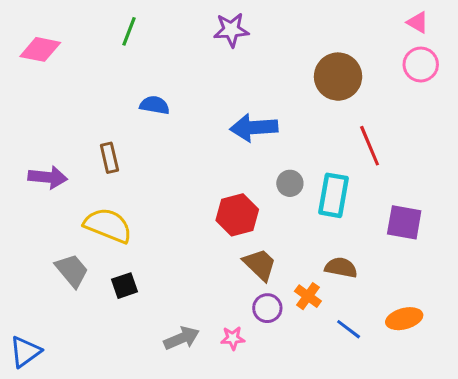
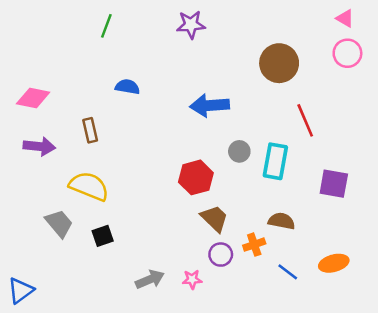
pink diamond: (40, 49) -> (33, 98), moved
orange cross: (308, 296) -> (254, 245), turned 35

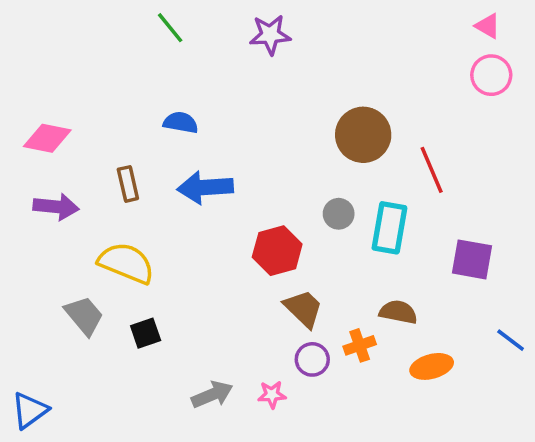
green line: (106, 26) -> (170, 28), moved, turned -60
brown circle: (279, 63) -> (363, 135), moved
blue arrow: (210, 105) -> (205, 187), moved
orange ellipse: (334, 263) -> (432, 366), moved
blue line: (288, 272) -> (511, 340), moved

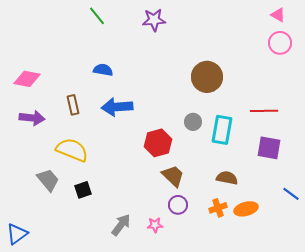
red line: (432, 170) -> (264, 111), moved, turned -68
orange cross: (360, 345) -> (218, 208), moved
gray arrow: (212, 395) -> (121, 225), turned -30

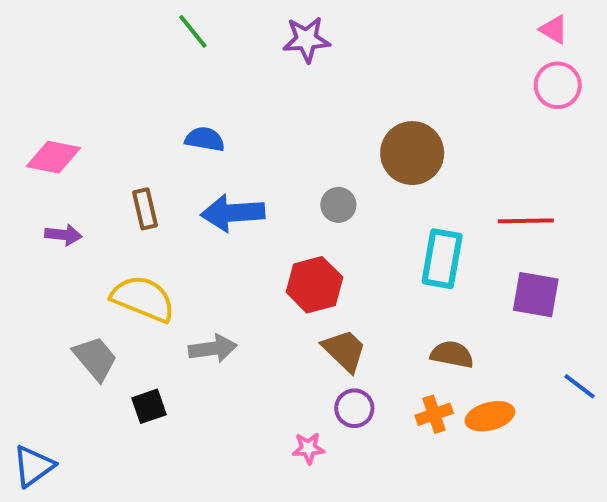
purple arrow: (32, 118) -> (63, 235), size x0.7
gray circle: (193, 122) -> (338, 205), moved
black square: (83, 190) -> (149, 406), moved
gray arrow: (121, 225) -> (213, 348), moved, turned 45

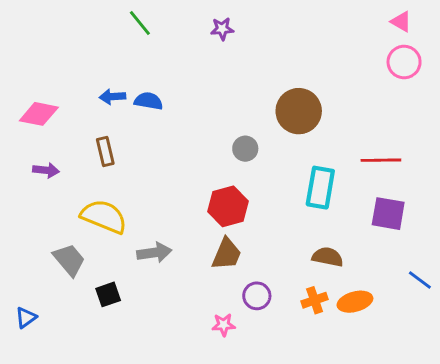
purple star: (306, 39) -> (222, 29), size x0.7
blue arrow: (233, 213) -> (112, 97), moved, size x0.6
brown trapezoid: (344, 350) -> (226, 254), moved, turned 69
blue triangle: (33, 466) -> (26, 318), moved, size x0.7

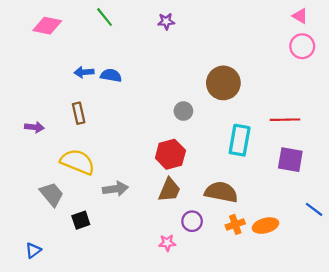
pink diamond: (39, 114) -> (47, 26), moved
brown semicircle: (328, 257) -> (221, 192), moved, size x1.4
blue triangle: (26, 318) -> (33, 250), moved

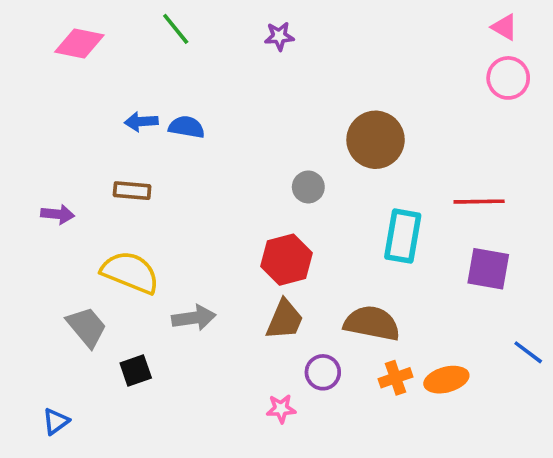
brown rectangle: (79, 113) -> (132, 191), turned -72

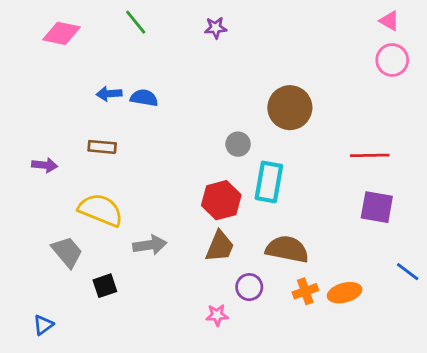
cyan rectangle: (403, 236) -> (269, 182), moved

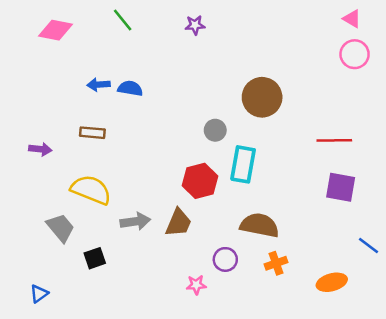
brown trapezoid: (220, 246) -> (178, 223), moved
orange ellipse: (345, 293) -> (332, 282), moved

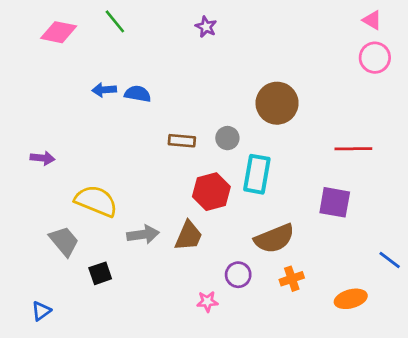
green line: (123, 20) -> (115, 21), moved
purple star: (195, 25) -> (206, 27), turned 30
brown rectangle: (92, 133) -> (182, 141), moved
purple square: (341, 187) -> (335, 202), moved
brown semicircle: (260, 225) -> (274, 239), turned 147

